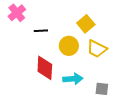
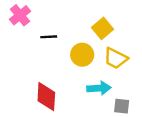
red diamond: (45, 68) -> (46, 97), moved
cyan arrow: (73, 79) -> (99, 88), moved

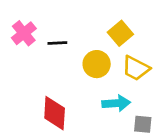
pink cross: (20, 15) -> (24, 33), moved

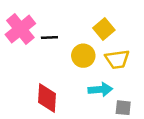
pink cross: (24, 33) -> (20, 29), size x1.4
yellow trapezoid: (136, 68) -> (117, 59), turned -35

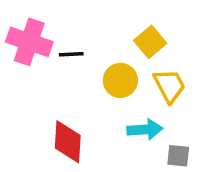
pink cross: (20, 29) -> (29, 42), turned -32
yellow trapezoid: (117, 59) -> (169, 86), turned -110

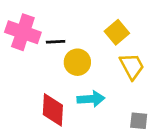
yellow circle: (120, 80) -> (77, 62), moved
cyan arrow: (145, 129) -> (91, 99), moved

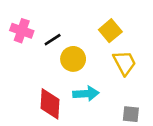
pink cross: (23, 32) -> (22, 31), size x0.7
black line: (56, 42) -> (53, 40), turned -30

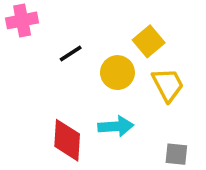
pink cross: (22, 31) -> (22, 20), moved, turned -30
yellow circle: (73, 59) -> (117, 73), moved

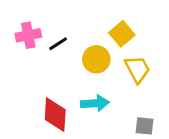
pink cross: (22, 20) -> (28, 35), moved

